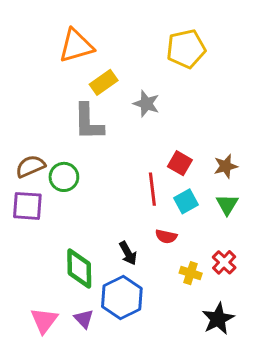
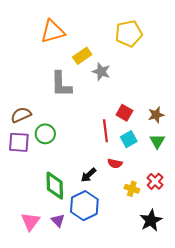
yellow rectangle: (104, 82) -> (82, 56), moved
green circle: (64, 177) -> (45, 134), moved
black arrow: (128, 253) -> (89, 175), turned 77

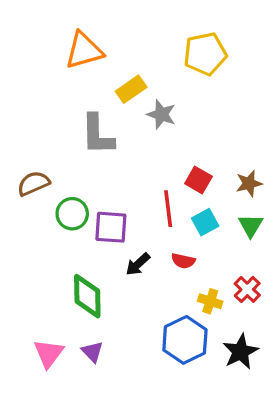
purple square: (19, 142) -> (111, 227), moved
black arrow: (89, 175) -> (138, 264), moved
blue hexagon: (84, 206) -> (185, 340), moved

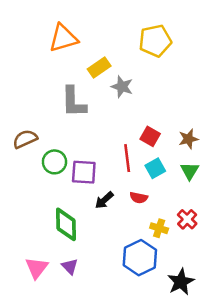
black star: (240, 352) -> (181, 282), moved

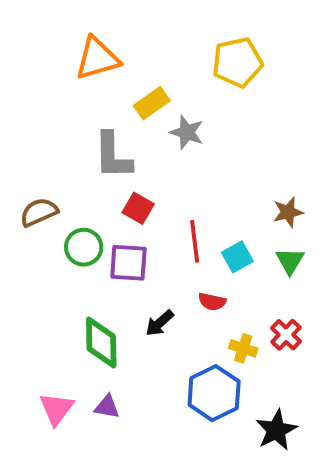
red square: (150, 136) -> (138, 208), moved
black arrow: (104, 200) -> (160, 323), moved
purple triangle: (70, 267) -> (107, 407), turned -36

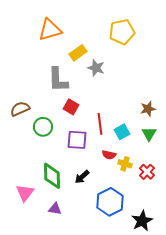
purple square: (128, 263) -> (77, 140), moved
black arrow: (160, 323) -> (82, 177), moved
yellow cross: (243, 348) -> (125, 164), moved
pink triangle: (56, 409) -> (25, 193), moved

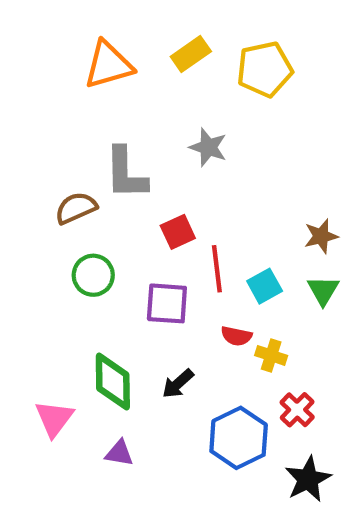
yellow rectangle: (78, 53) -> (191, 54), moved
red square: (71, 107) -> (178, 232), moved, turned 35
brown semicircle: (20, 109) -> (76, 208), moved
red cross: (147, 172) -> (297, 410), moved

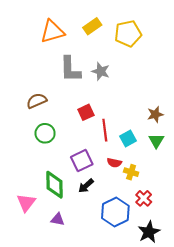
gray L-shape: (126, 173) -> (70, 69), moved
purple square: (167, 303) -> (82, 161), moved, turned -30

